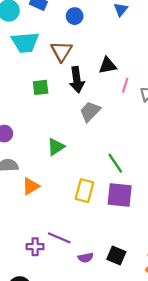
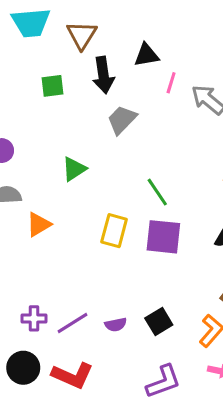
purple line: (59, 238) -> (73, 323), moved, turned -55
purple cross: (35, 247) -> (34, 318), moved
black square: (116, 255) -> (159, 321), turned 36

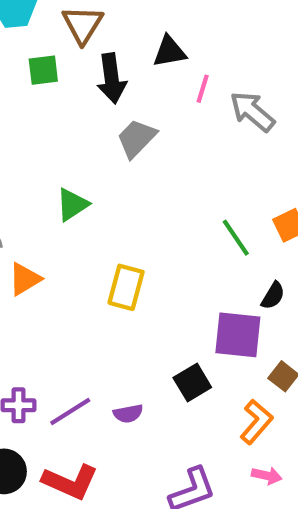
green square: (53, 86) -> (43, 70), moved
green line: (157, 192) -> (236, 238), moved
purple square: (163, 237) -> (238, 335), moved
black square: (159, 321) -> (192, 382), moved

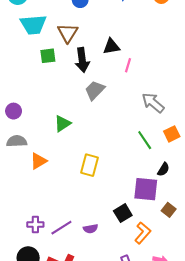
gray arrow: (252, 111) -> (153, 103), moved
orange L-shape: (256, 422) -> (143, 233), moved

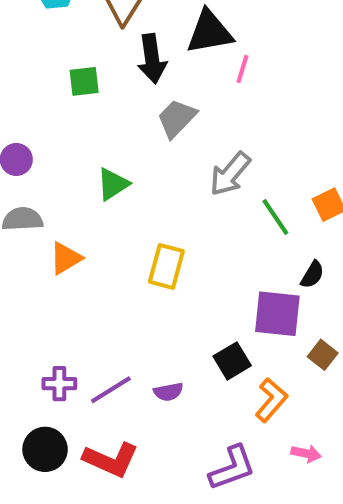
black triangle: (111, 46) -> (210, 32), size x1.4
green square: (48, 56) -> (84, 81), moved
gray arrow: (153, 103) -> (230, 174), moved, turned -90

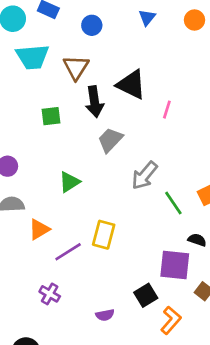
black triangle: (210, 32) -> (131, 85), turned 36
pink line: (242, 69) -> (167, 110), moved
black semicircle: (312, 275) -> (197, 240), turned -102
purple cross: (59, 384) -> (50, 294), moved, turned 30
purple line: (111, 390) -> (68, 252), moved

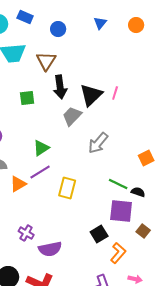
black triangle: (131, 85) -> (91, 95), moved, turned 50
green line: (173, 203) -> (118, 184), moved, turned -30
purple line: (68, 252) -> (40, 172), moved
purple semicircle: (105, 315) -> (50, 249), moved, size x1.6

